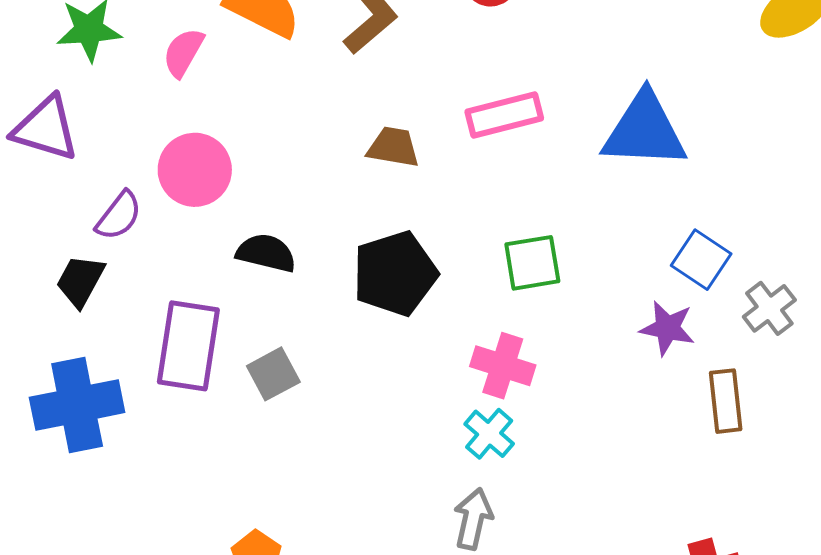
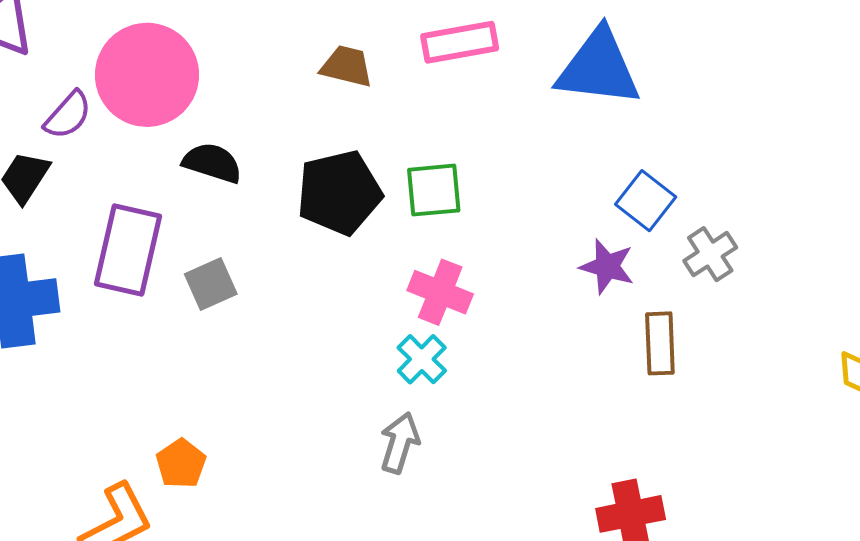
pink circle: (195, 170) -> (147, 75), size x1.4
green square: (532, 263) -> (434, 190), moved

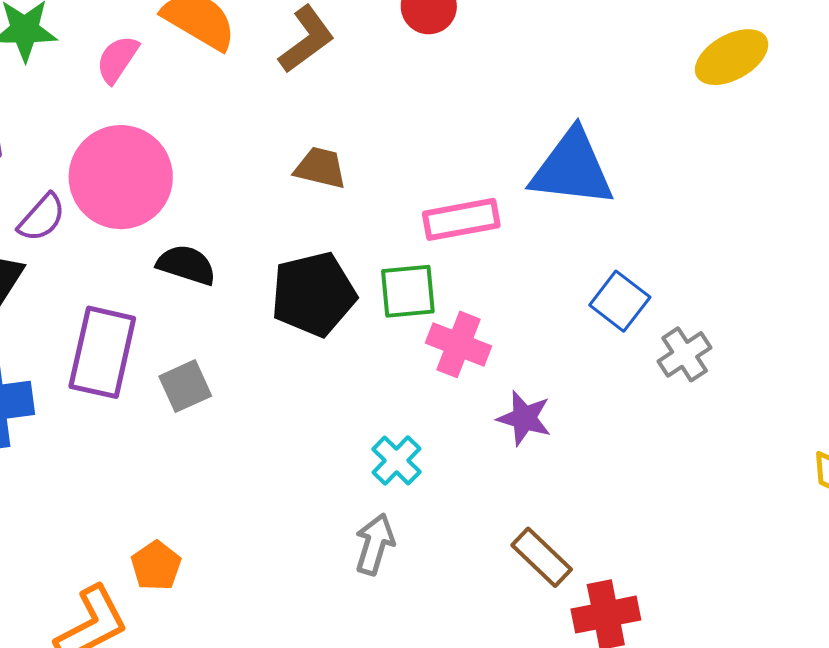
pink rectangle: (460, 42) -> (461, 219), moved
purple star: (607, 266) -> (524, 418), moved
pink cross: (440, 292) -> (459, 344), moved
brown rectangle: (660, 343) -> (542, 557), moved, turned -44

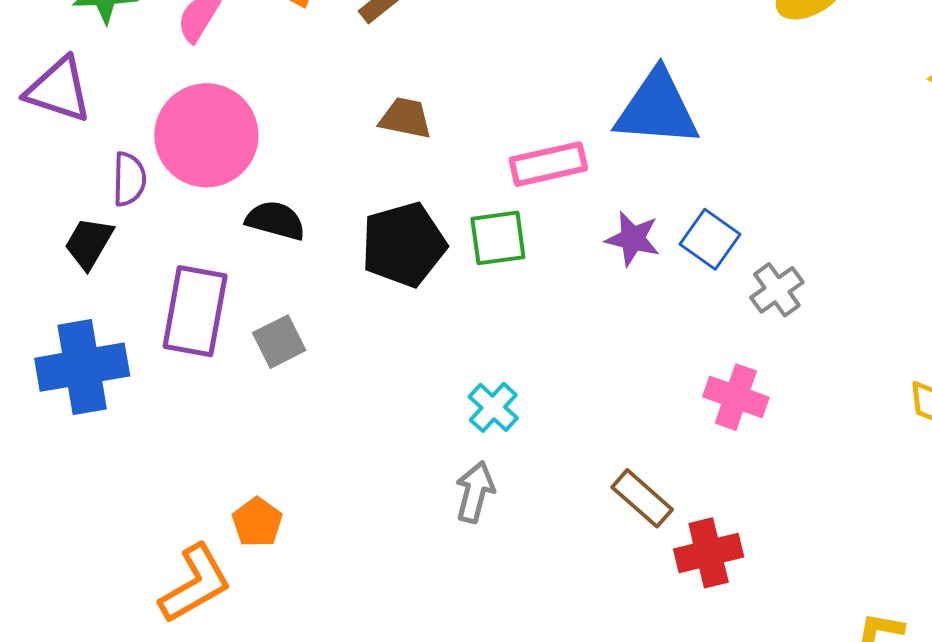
purple semicircle: (42, 218) -> (129, 179), turned -38
pink cross: (459, 344) -> (736, 397), moved
purple star: (524, 418) -> (633, 239), moved

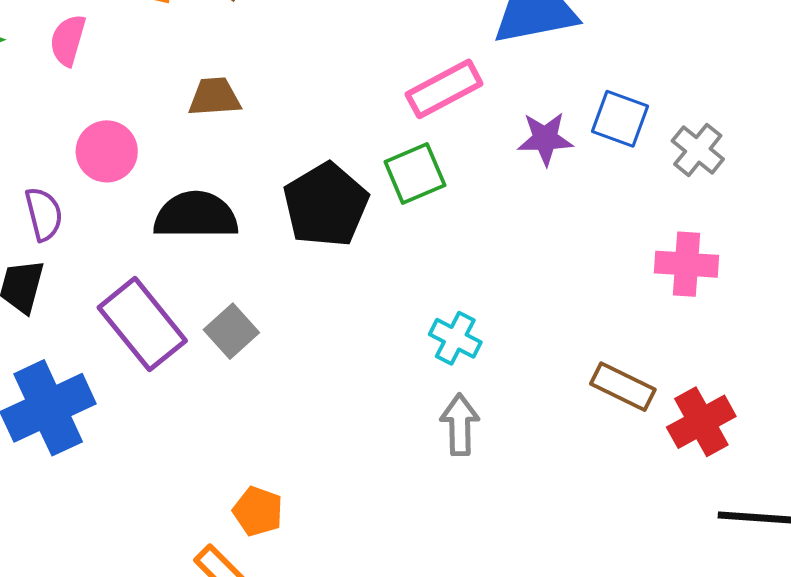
brown trapezoid: (405, 118) -> (215, 97), moved
pink circle: (206, 135) -> (107, 151), size x0.6
black semicircle: (275, 220) -> (196, 215), size x1.4
purple rectangle: (195, 311) -> (142, 324), turned -34

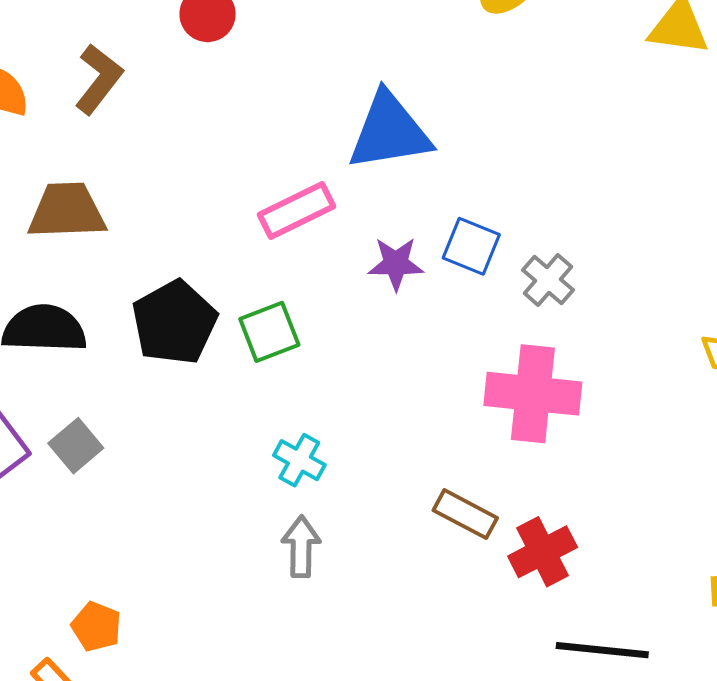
brown trapezoid: (215, 97) -> (67, 211), size x1.5
green square: (415, 173) -> (269, 332), moved
pink cross: (686, 264) -> (533, 394), size x1.5

